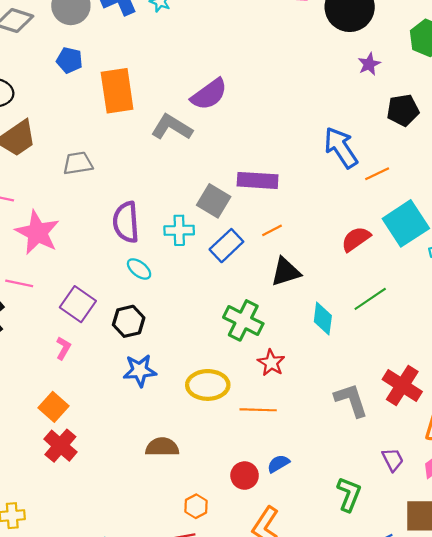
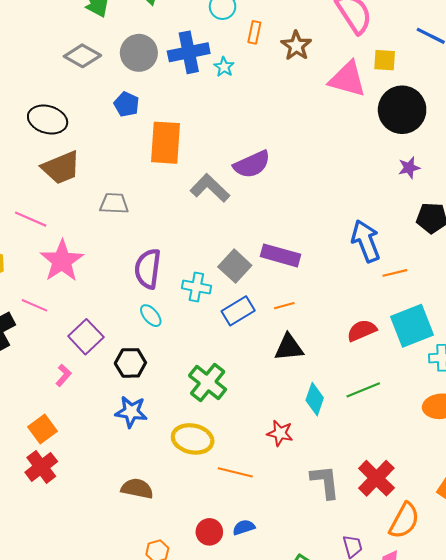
green cross: (243, 320) -> (208, 382), moved
red star: (271, 363) -> (280, 433), moved, turned -30

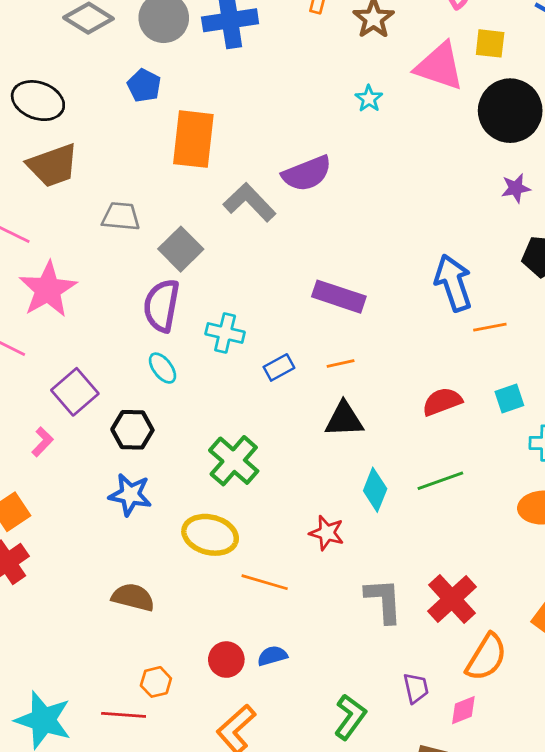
cyan star: (224, 67) -> (369, 99), moved
gray square: (235, 266) -> (181, 249), moved
blue rectangle: (238, 311) -> (279, 367), size x0.7
cyan square: (412, 326) -> (509, 399), size x0.5

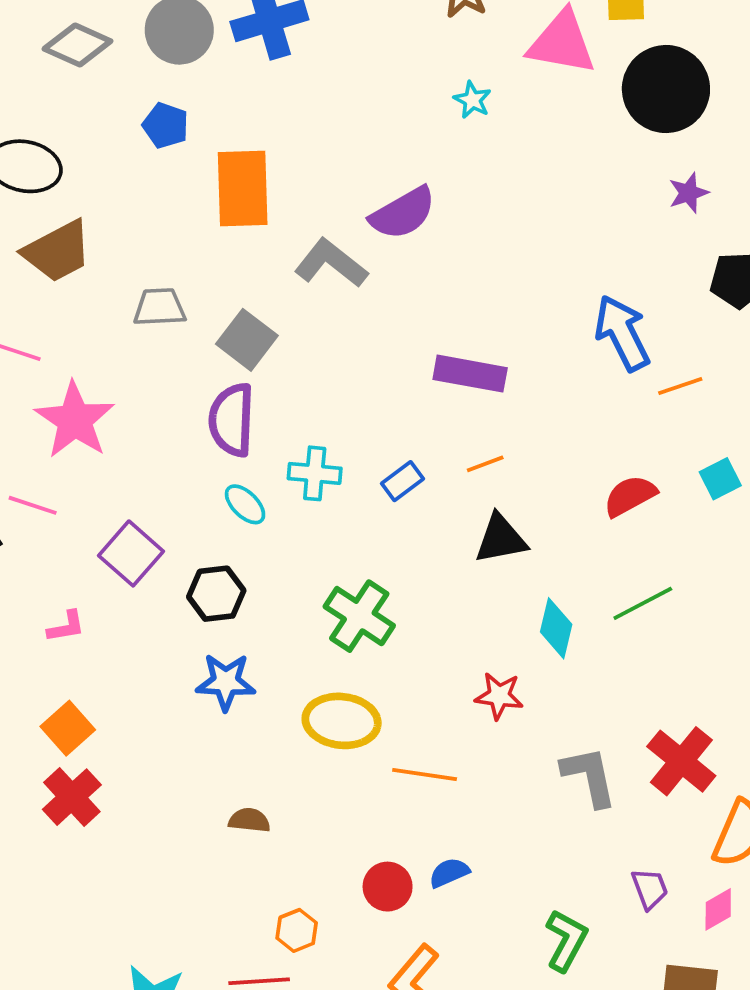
cyan cross: (225, 333) -> (315, 473), moved
pink L-shape: (42, 442) -> (66, 627), moved, turned 44
brown semicircle: (133, 597) -> (249, 820), size x0.7

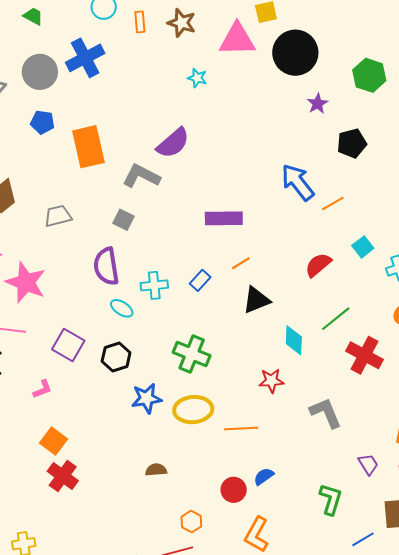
gray square: (247, 340) -> (124, 220), moved, size x0.7
blue star: (226, 682) -> (147, 398), moved
red cross: (681, 761) -> (364, 355), moved

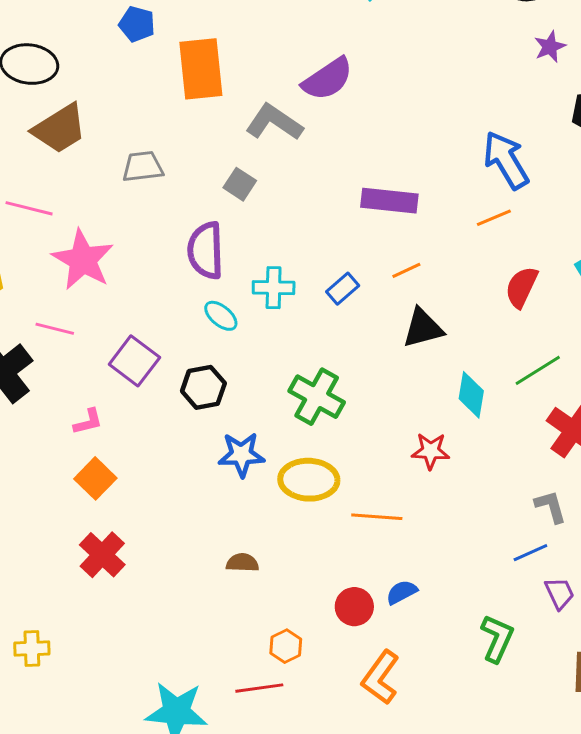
orange line: (333, 203) -> (494, 218), moved
red semicircle: (318, 265) -> (521, 287), turned -32
gray L-shape: (326, 413) -> (551, 507), moved, size x0.7
orange square: (54, 441) -> (95, 478), moved
blue line: (363, 539) -> (530, 553), moved

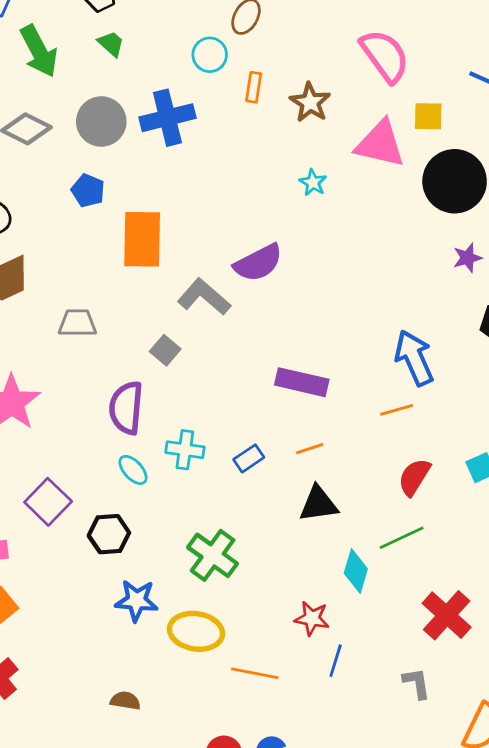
green line: (538, 370) -> (402, 538), moved
blue line: (530, 553) -> (336, 661), moved, turned -56

